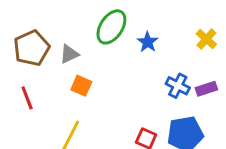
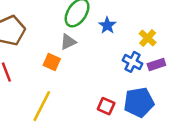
yellow cross: (206, 39) -> (148, 38), moved
gray triangle: (69, 54) -> (68, 42), moved

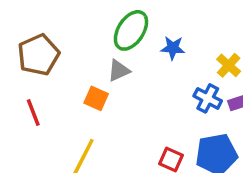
blue star: (107, 25) -> (173, 48), turned -30

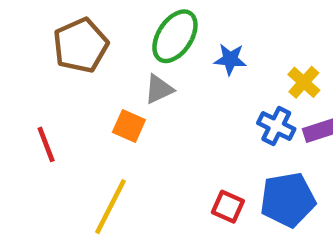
brown pentagon: (38, 55) -> (81, 45), moved

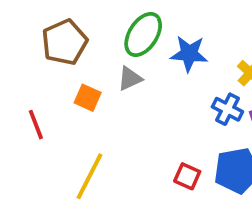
blue star: (230, 59) -> (189, 54), size x1.4
orange square: (129, 126) -> (88, 98), moved

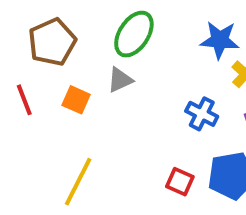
blue star: (189, 54) -> (220, 40), moved
blue cross: (227, 109) -> (202, 114), moved
red line: (36, 125) -> (24, 100), moved

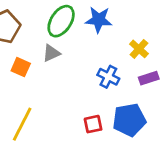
blue star: (220, 40) -> (99, 20), moved
red square: (180, 182) -> (93, 124), turned -36

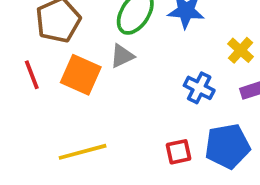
orange square: (21, 67) -> (81, 75), size x1.5
yellow line: (22, 124) -> (83, 152), turned 48

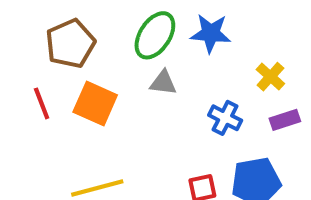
gray triangle: (122, 56) -> (163, 83), moved, turned 32

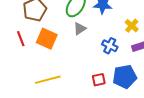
gray triangle: (163, 83) -> (80, 29), turned -40

